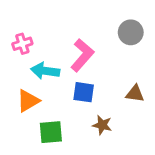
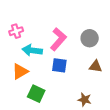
gray circle: (131, 32) -> (90, 38), moved
brown star: (102, 125) -> (85, 100), moved
green square: (51, 132) -> (36, 94), turned 30

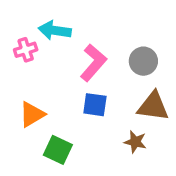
cyan arrow: (32, 50) -> (55, 30), moved
brown triangle: (96, 66) -> (153, 106), size x1.5
brown star: (85, 100) -> (135, 142), moved

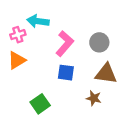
orange triangle: (32, 114) -> (17, 60), moved
green square: (58, 150) -> (40, 104), turned 30

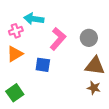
blue square: (66, 73) -> (43, 65), moved
brown star: (94, 98) -> (94, 88), moved
green square: (40, 104) -> (15, 93), moved

